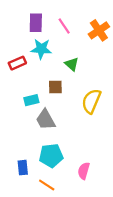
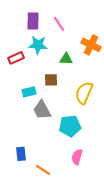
orange cross: (99, 30) -> (91, 45), moved, turned -30
green triangle: (72, 64) -> (66, 59), turned -40
cyan pentagon: (51, 156) -> (70, 126), moved

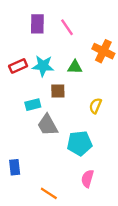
cyan star: (38, 45) -> (43, 66), moved
yellow semicircle: (84, 93) -> (95, 106), size x0.6
blue rectangle: (21, 154) -> (15, 167), moved

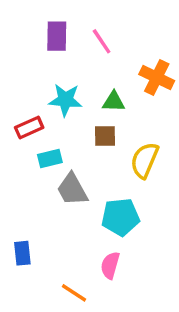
red rectangle: (18, 66) -> (29, 127), moved
brown square: (58, 91) -> (105, 136), moved
yellow semicircle: (95, 106) -> (145, 160), size x1.5
pink semicircle: (87, 179) -> (110, 265), moved

